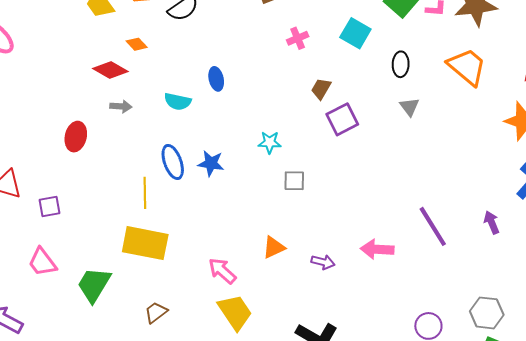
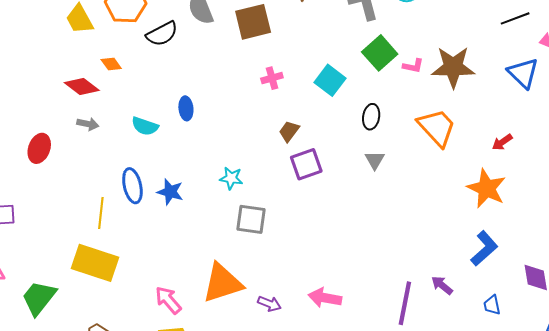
gray square: (294, 181) -> (251, 219), size x1.4
purple arrow: (492, 222) -> (442, 285), turned -35
purple line: (433, 226) -> (405, 303), moved, turned 36
orange triangle: (274, 247) -> (222, 283), size x1.8

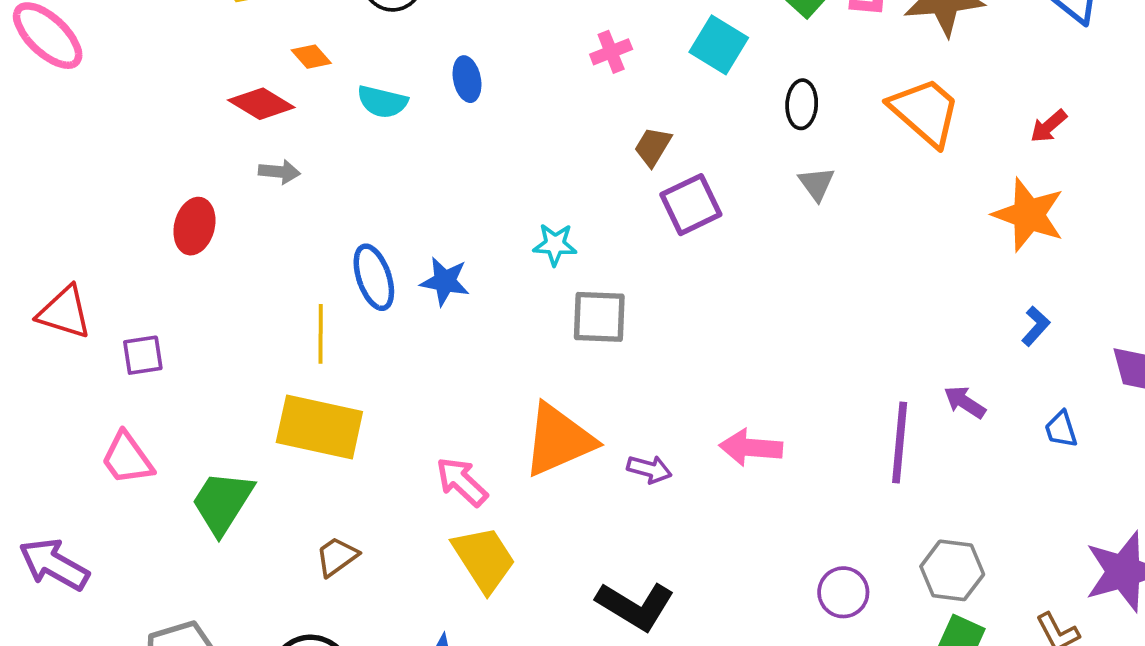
blue ellipse: (186, 108) -> (467, 79), moved
cyan semicircle: (145, 126) -> (382, 102), moved
blue L-shape: (484, 248) -> (1036, 326), size x0.6

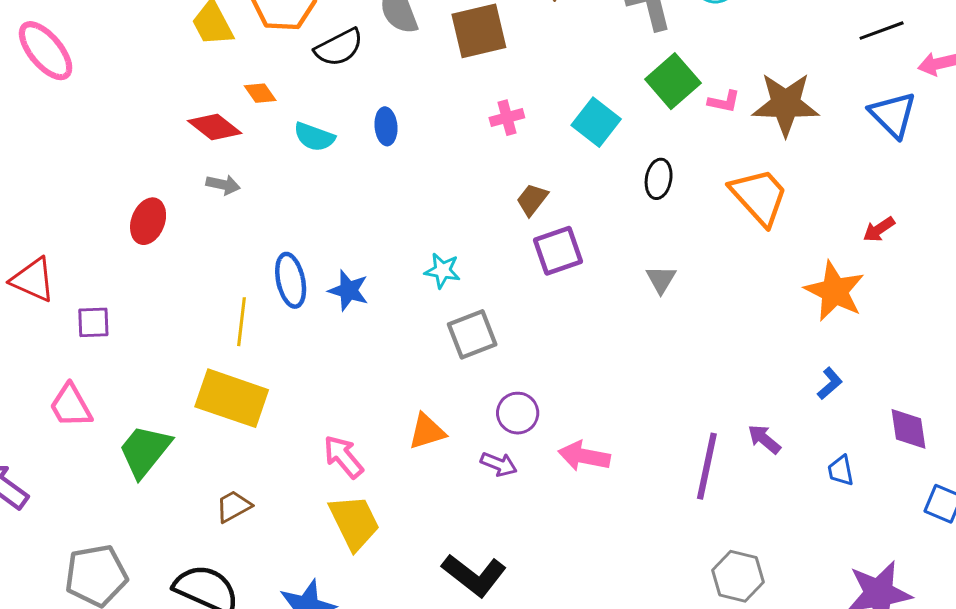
red arrow: (1049, 126) -> (879, 229), moved
gray triangle: (817, 184) -> (661, 279), moved
gray square: (599, 317) -> (472, 334), turned -30
orange triangle: (559, 440) -> (427, 432), size x0.6
purple circle: (843, 592) -> (518, 413), moved

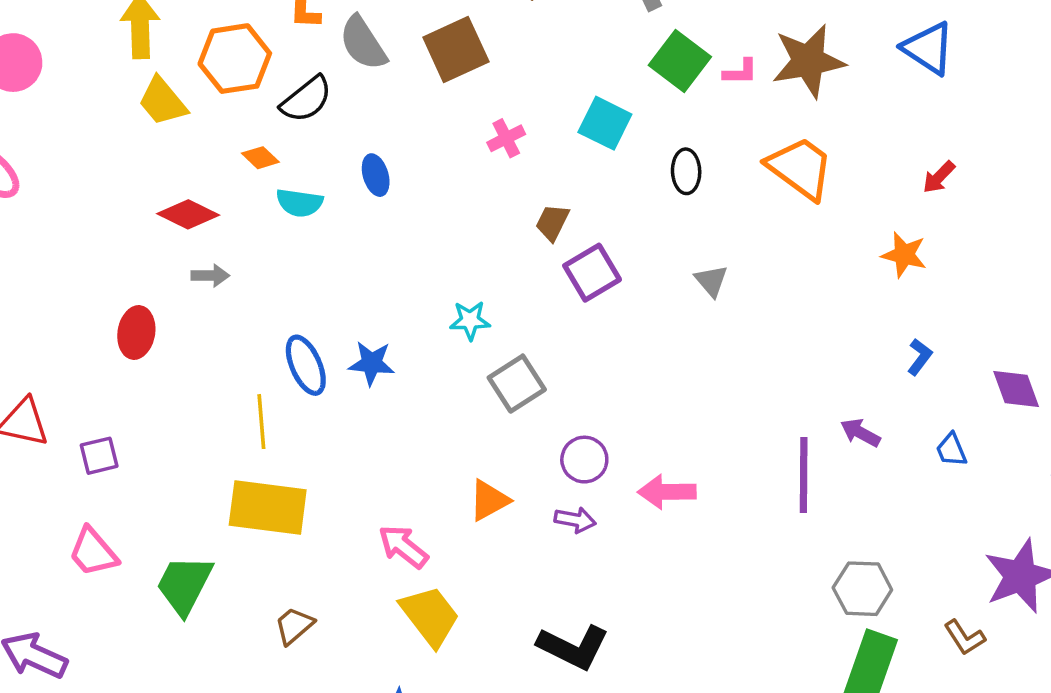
orange diamond: (260, 93) -> (260, 158), moved
orange star: (835, 291) -> (904, 255), size x0.7

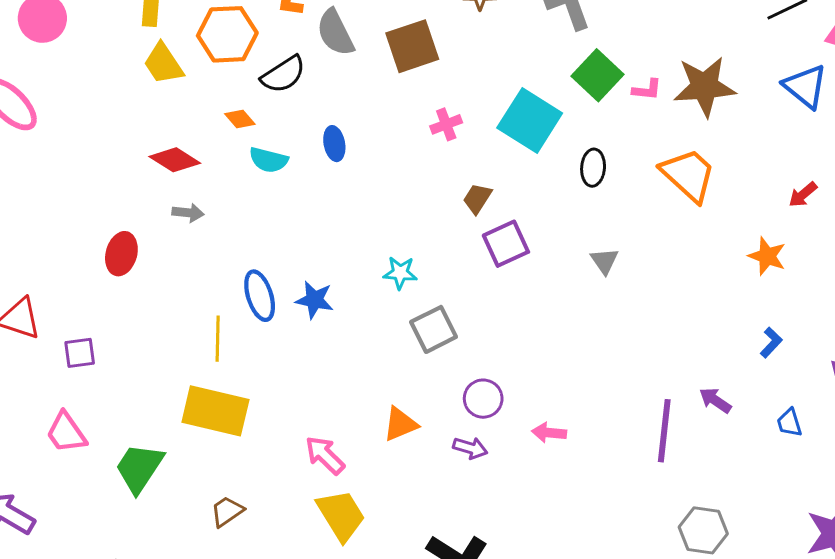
cyan square: (605, 123) -> (530, 120), size x1.4
pink arrow: (667, 492) -> (549, 433), size x0.7

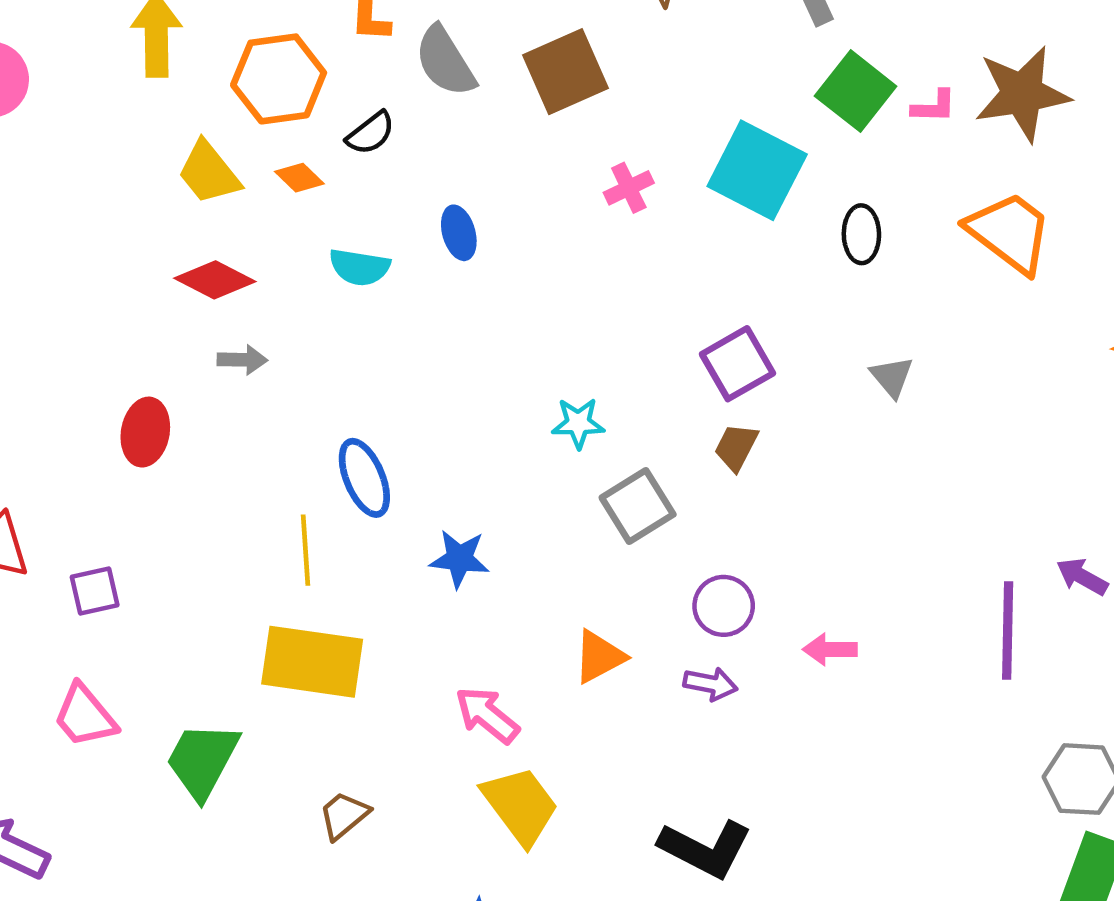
yellow trapezoid: (163, 64) -> (209, 173), moved
black semicircle: (283, 74) -> (370, 133), size x0.7
orange diamond: (240, 119) -> (299, 178), moved
brown trapezoid: (477, 198) -> (736, 447), moved
blue star: (314, 300) -> (459, 559), moved

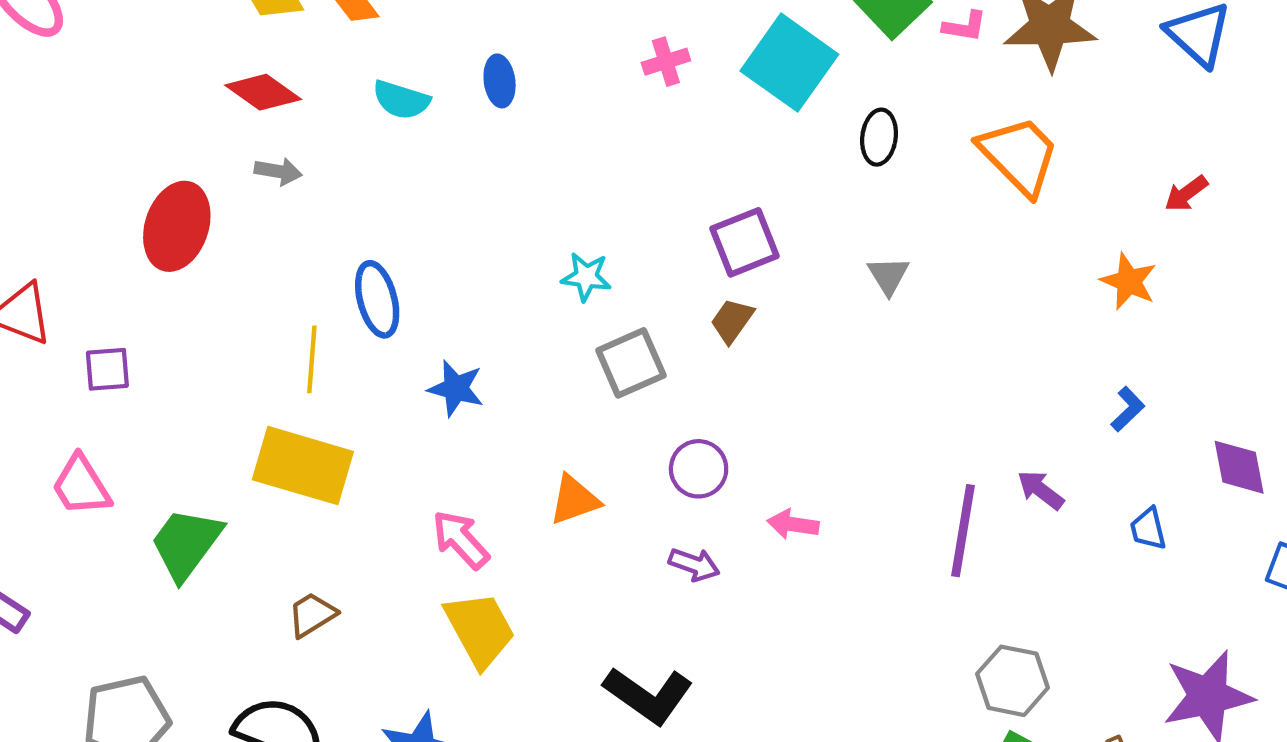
red ellipse: (145, 432) -> (177, 226), size x1.4
purple arrow: (710, 684) -> (694, 564), moved

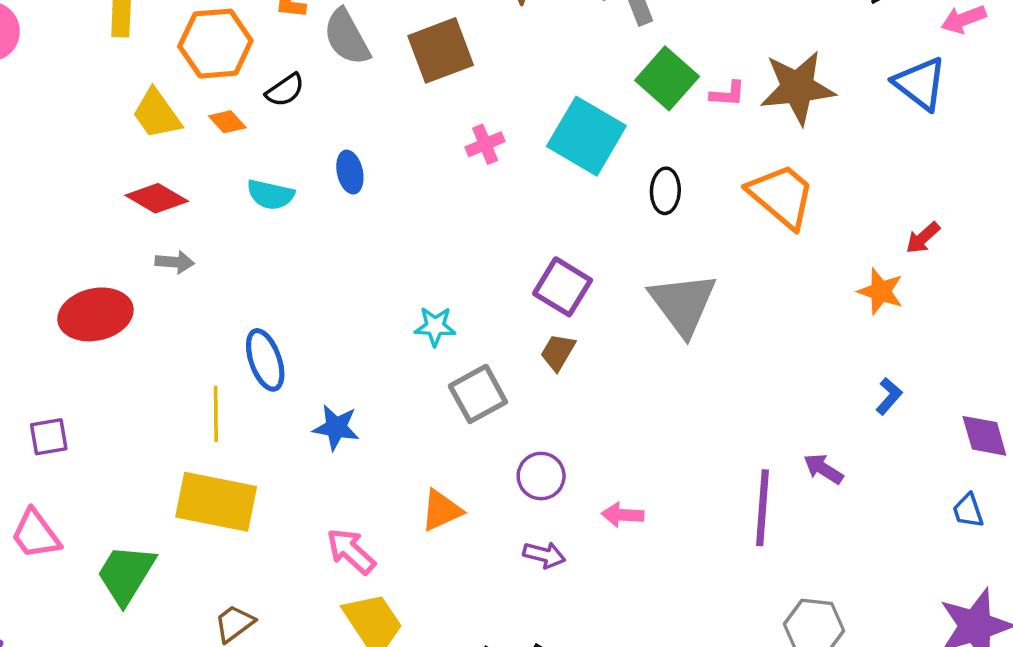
red arrow: (1186, 194) -> (923, 238), moved
red ellipse: (177, 226) -> (96, 314), turned 64
purple square: (745, 242) -> (563, 287), turned -32
gray triangle: (888, 276) -> (683, 304), size x2.0
blue trapezoid: (1148, 529) -> (968, 511), moved

